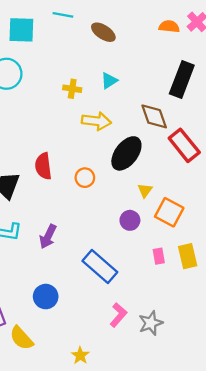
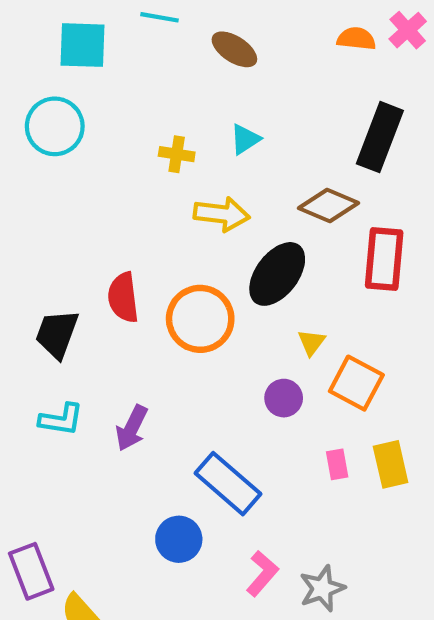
brown diamond: (154, 116) -> (329, 206), turned -48
red rectangle: (184, 145) -> (384, 259), turned 44
orange circle: (85, 178) -> (200, 319), size x1.8
blue circle: (46, 297) -> (179, 539), moved

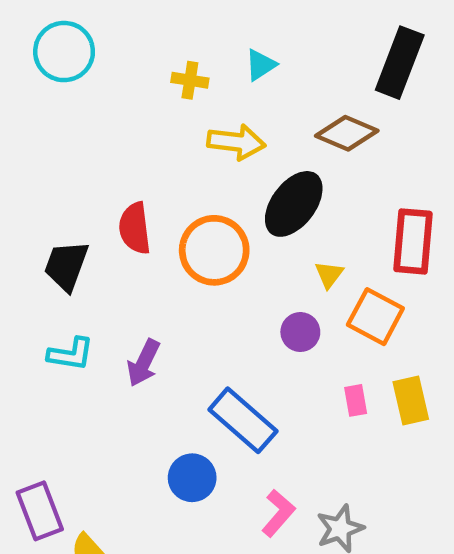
red rectangle: (384, 259) -> (413, 241), moved

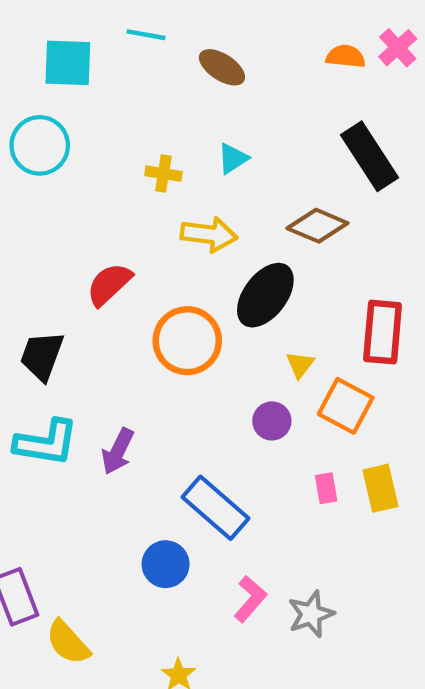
black rectangle: (400, 63) -> (370, 156), turned -54
red semicircle: (135, 228) -> (109, 284), moved, turned 54
cyan L-shape: (71, 354) -> (46, 443), size x1.4

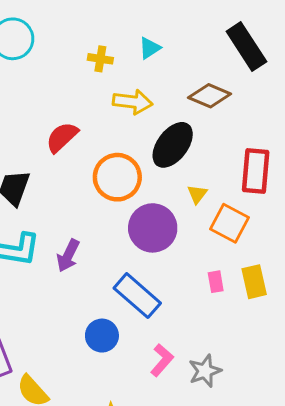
purple circle: (272, 421) -> (153, 228), moved, size x1.8

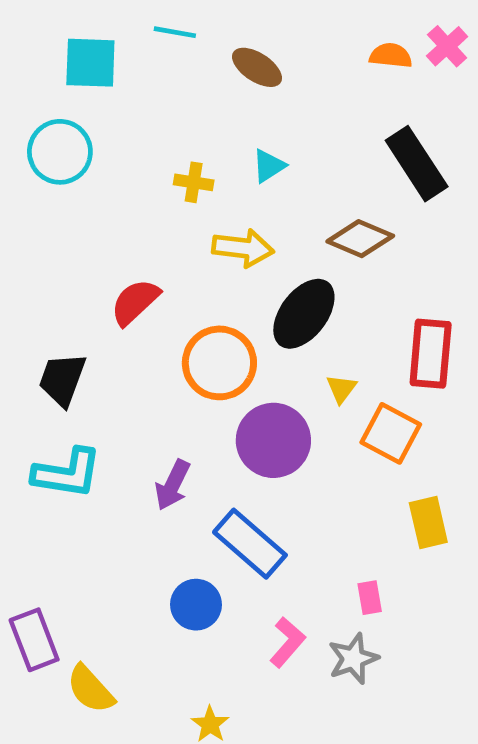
purple arrow: (68, 256) -> (173, 485), moved
pink rectangle: (216, 282) -> (370, 598), moved

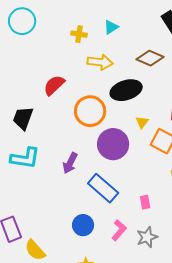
black ellipse: (304, 314) -> (126, 90), turned 36
pink rectangle: (370, 598) -> (145, 202), moved
blue circle: (196, 605) -> (83, 225), moved

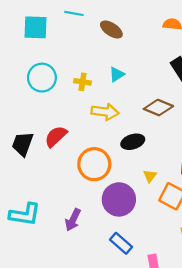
cyan circle: (22, 21) -> (42, 78), moved
black ellipse: (126, 90) -> (133, 142), size x0.7
black trapezoid: (23, 118) -> (23, 144), moved
blue rectangle: (103, 188) -> (121, 243), moved, size x0.7

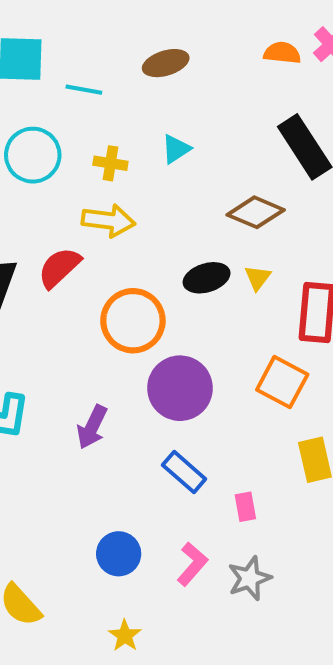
cyan line: (74, 13) -> (84, 90), moved
brown ellipse: (111, 30) -> (166, 63), turned -50
yellow arrow: (105, 112) -> (108, 221), moved
yellow triangle: (150, 176) -> (258, 278), moved

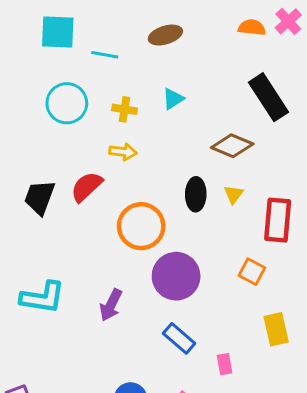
yellow arrow: (108, 221) -> (123, 152), size x0.7
black ellipse: (207, 278) -> (196, 194), turned -72
orange square: (282, 382) -> (252, 272), size x0.7

